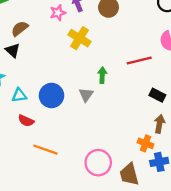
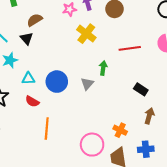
red line: (139, 60) -> (130, 48), moved
black rectangle: (157, 95) -> (141, 89), moved
orange cross: (146, 143) -> (120, 130), moved
orange line: (45, 150) -> (47, 129), turned 70

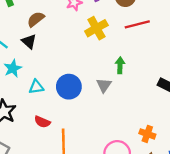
yellow cross: (86, 34) -> (96, 28), turned 30
red line: (130, 48) -> (137, 24), moved
red semicircle: (32, 101) -> (42, 122), moved

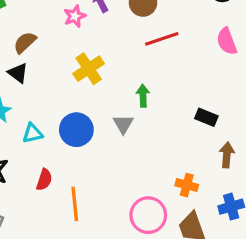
yellow cross: (96, 28) -> (89, 69), moved
red semicircle: (42, 122) -> (44, 180), turned -91

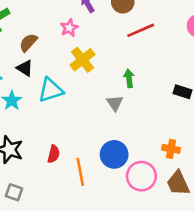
pink star: (75, 16) -> (69, 28), moved
blue circle: (76, 130) -> (114, 154), moved
cyan triangle: (32, 133) -> (51, 90), moved, size x1.5

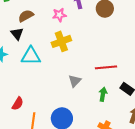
red line: (141, 30) -> (106, 67), moved
green arrow: (129, 78) -> (103, 94), moved

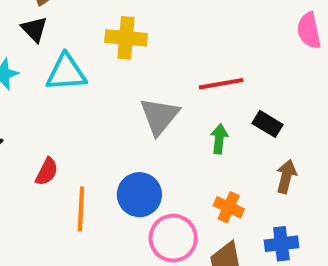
yellow cross: (61, 41) -> (126, 38), turned 30
gray triangle: (75, 81) -> (159, 116), size x1.5

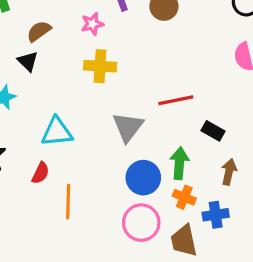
cyan triangle: (66, 73) -> (57, 132), moved
green arrow: (219, 139) -> (179, 163), moved, size x1.4
blue circle: (139, 195) -> (143, 178), moved
blue cross: (281, 244) -> (216, 215), moved

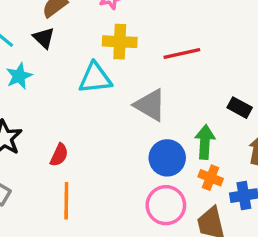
red line: (176, 100) -> (182, 54), moved
gray triangle: (128, 127) -> (150, 105), turned -36
cyan triangle: (57, 132) -> (95, 78), moved
orange line: (68, 202) -> (66, 201), moved

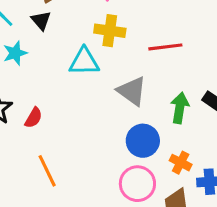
green arrow: (205, 142) -> (180, 108), moved
red semicircle: (59, 155) -> (34, 118), moved
orange line: (66, 201) -> (47, 171), turned -32

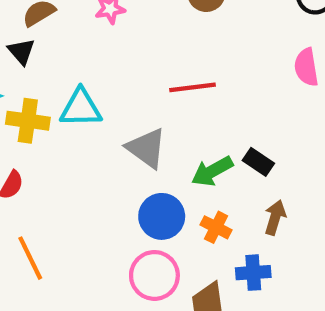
yellow cross: (110, 31) -> (28, 121), moved
green arrow: (180, 108) -> (212, 171), turned -128
orange cross: (181, 163) -> (216, 227), moved

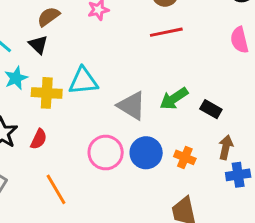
red line: (193, 87) -> (166, 32), moved
green arrow: (212, 171) -> (174, 99), moved
blue cross: (253, 273) -> (238, 175), moved
pink circle: (154, 275) -> (106, 153), moved

